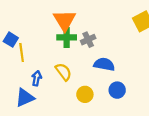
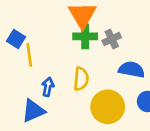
yellow semicircle: (63, 72) -> (81, 79), turned 42
yellow circle: (85, 94) -> (108, 107), size x1.6

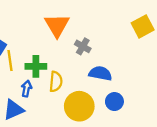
green cross: (85, 36) -> (36, 66), moved
gray cross: (112, 39) -> (83, 46), turned -35

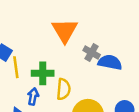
blue semicircle: (100, 73) -> (110, 62), moved

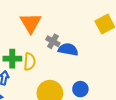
yellow semicircle: (64, 89) -> (30, 62), moved

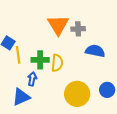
gray cross: (53, 41) -> (78, 29), moved, turned -32

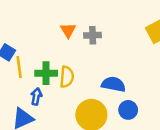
orange triangle: (58, 25) -> (68, 30), size x0.6
blue semicircle: (95, 51) -> (113, 84), moved

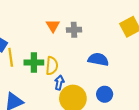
blue semicircle: (113, 84) -> (98, 59), moved
blue arrow: (36, 96) -> (59, 83), moved

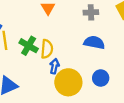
gray cross: (74, 30) -> (91, 12), moved
green cross: (34, 63) -> (29, 46), turned 30

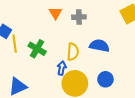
gray cross: (91, 12) -> (79, 17), moved
yellow semicircle: (47, 49) -> (73, 52), moved

